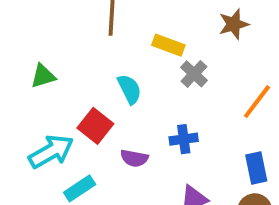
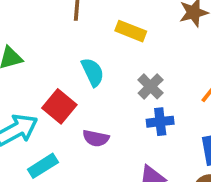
gray cross: (194, 74) -> (151, 86), moved
blue cross: (184, 139) -> (160, 122), moved

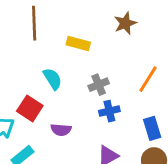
gray cross: (151, 86) -> (99, 85), turned 30

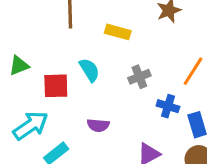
red square: (30, 108) -> (56, 86), moved, turned -35
blue cross: (109, 111) -> (168, 106), moved, turned 30

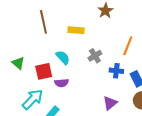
green triangle: (19, 65) -> (18, 63), turned -48
purple semicircle: (98, 125) -> (62, 83), moved

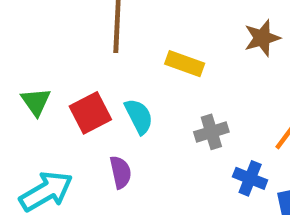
red square: (44, 71) -> (90, 113), moved, turned -30
purple semicircle: (62, 83) -> (120, 172), turned -112

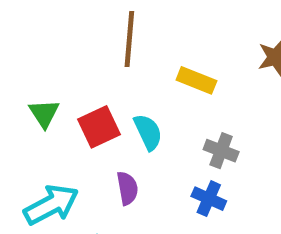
gray cross: (211, 132) -> (221, 151), turned 36
blue cross: (250, 178) -> (209, 199), moved

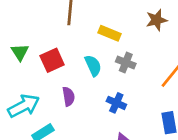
cyan semicircle: (148, 132) -> (93, 66), moved
gray cross: (221, 151) -> (126, 63), moved

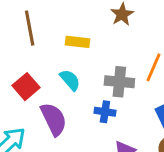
gray cross: (126, 63) -> (119, 82), moved, size x1.4
purple semicircle: (68, 96) -> (54, 119), size x1.6

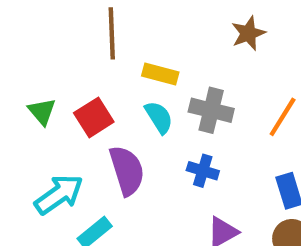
yellow rectangle: (77, 42) -> (160, 74), moved
gray cross: (119, 82) -> (211, 110), moved

